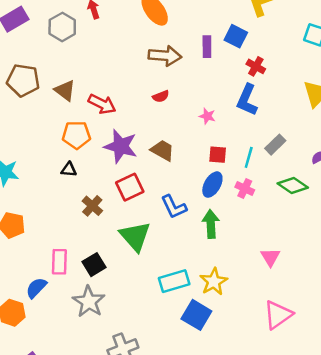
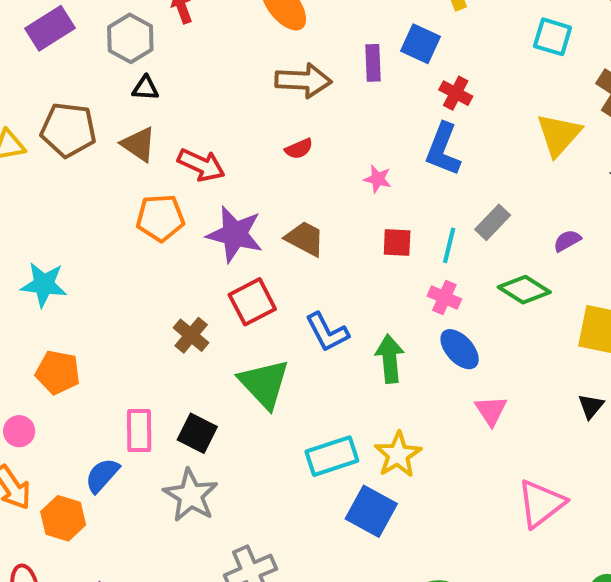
black triangle: (69, 170) -> (145, 88), moved
blue ellipse: (212, 185) -> (460, 349), moved, turned -70
black square: (94, 265) -> (197, 433), turned -30
pink triangle: (278, 315) -> (541, 503), moved

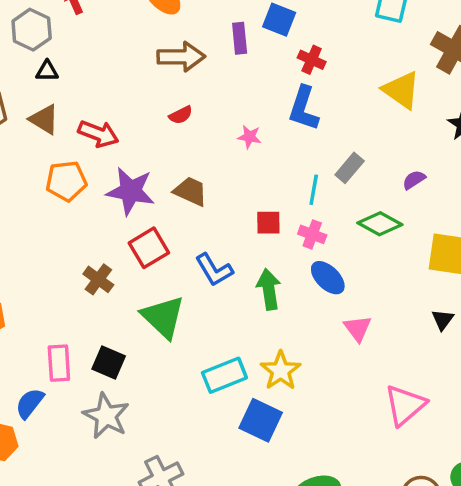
yellow triangle: (559, 135) -> (401, 90), turned -33
red square: (397, 243) -> (268, 223), moved

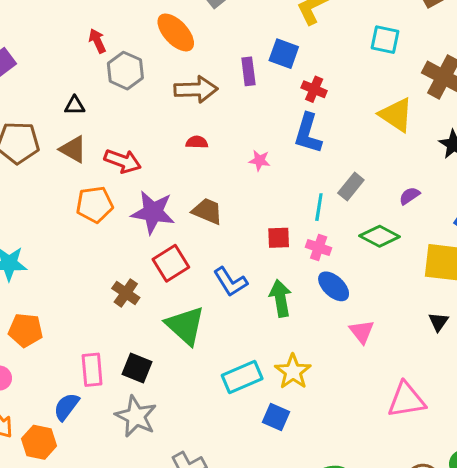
gray hexagon: (32, 30) -> (125, 71), moved
red semicircle: (181, 115) -> (197, 142), turned -150
pink triangle: (405, 405) -> (406, 400), turned 33
blue square: (261, 420) -> (276, 417), size x0.7

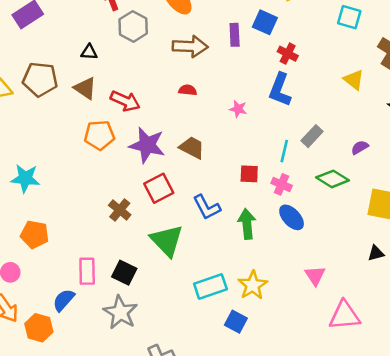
yellow triangle: (396, 115) -> (354, 80), size x0.7
black triangle: (439, 322) -> (376, 253), turned 36
pink triangle: (362, 332) -> (315, 276), moved

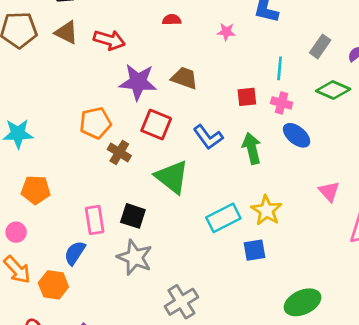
orange pentagon: (99, 135) -> (95, 123), moved
gray rectangle: (312, 136) -> (320, 46), moved
red square: (159, 188) -> (156, 125), turned -32
blue square: (236, 322) -> (255, 250), turned -30

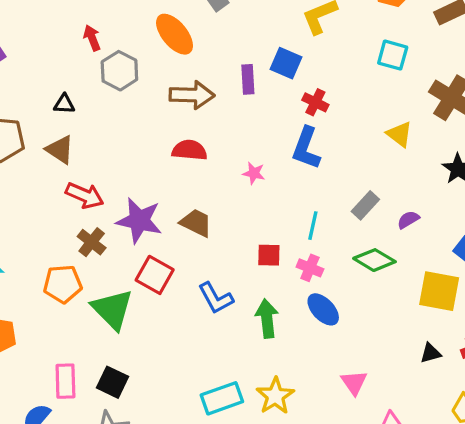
red semicircle: (172, 20) -> (190, 150), size x1.5
red arrow: (109, 40) -> (85, 195), moved
orange pentagon: (95, 123) -> (63, 284), moved
brown cross: (119, 152) -> (92, 242), moved
green triangle: (172, 177) -> (112, 309), moved

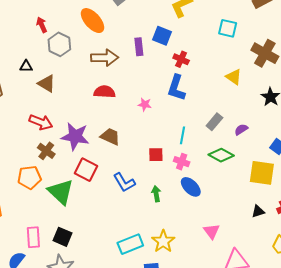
brown triangle: (60, 150) -> (47, 84), moved
green arrow: (267, 318) -> (156, 194), size x0.7

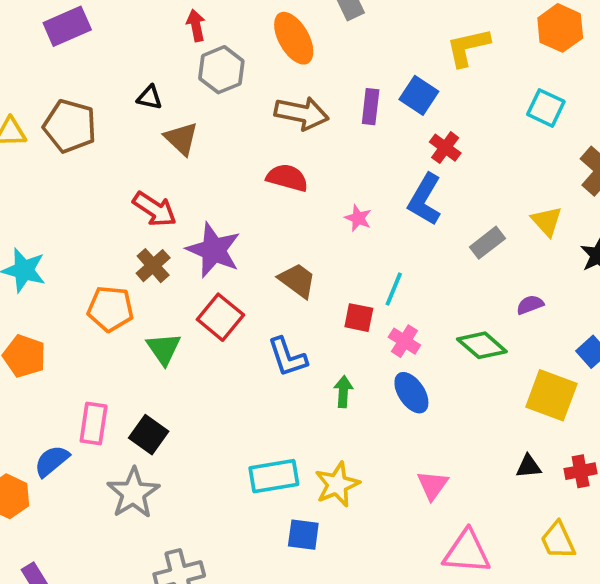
yellow triangle: (234, 77) -> (547, 221), moved
gray rectangle: (214, 122) -> (487, 243), moved
cyan line: (182, 135) -> (394, 289), moved
brown trapezoid: (110, 136) -> (297, 280), moved
green triangle: (61, 192) -> (164, 349), size x0.7

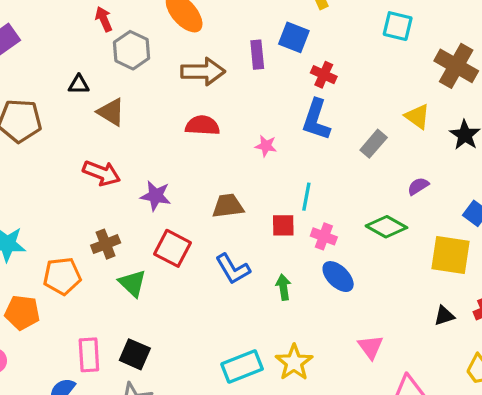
purple star: (214, 250) -> (156, 196), size x0.7
brown cross: (153, 266) -> (106, 244), moved, turned 32
brown trapezoid: (297, 280) -> (228, 206), turned -32
orange pentagon: (110, 309) -> (62, 276), moved

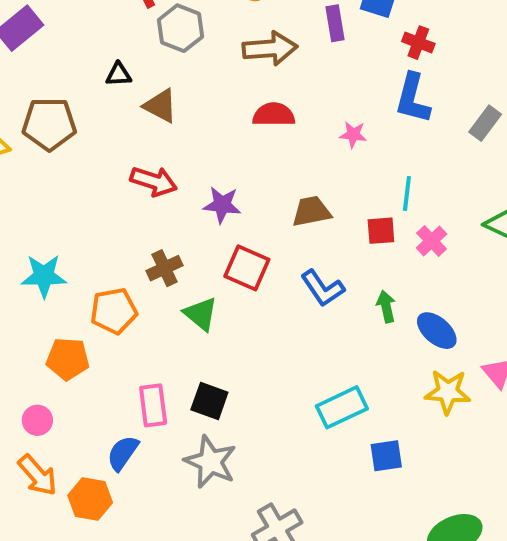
pink cross: (324, 236) -> (432, 241), turned 30
blue ellipse: (338, 277) -> (437, 331), moved
yellow star: (294, 362) -> (448, 392), moved, turned -30

